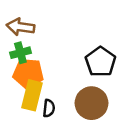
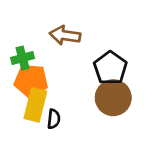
brown arrow: (20, 27) -> (65, 35), moved
brown circle: (91, 103) -> (113, 98), moved

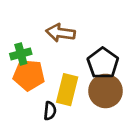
yellow rectangle: (35, 105) -> (67, 90), moved

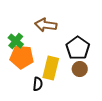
green cross: (21, 54) -> (16, 41), turned -35
brown circle: (106, 91) -> (80, 69), size x0.6

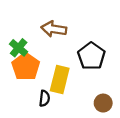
orange pentagon: (22, 57) -> (26, 67), turned 30
brown circle: (80, 69) -> (103, 103), moved

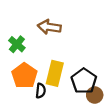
black pentagon: (91, 56) -> (84, 81), moved
orange pentagon: (26, 67) -> (24, 76), moved

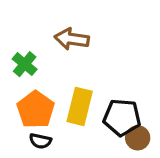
black pentagon: (84, 81) -> (122, 117), turned -30
black semicircle: (41, 91) -> (40, 141), moved, turned 96

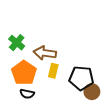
brown arrow: (72, 39) -> (45, 53), moved
yellow rectangle: (80, 106) -> (53, 71), size x0.6

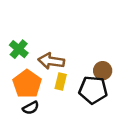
brown circle: (92, 92) -> (103, 71), moved
black semicircle: (27, 94) -> (31, 108), turned -40

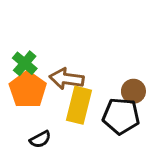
yellow rectangle: (61, 81) -> (79, 105), size x1.6
orange pentagon: (27, 84) -> (28, 90), moved

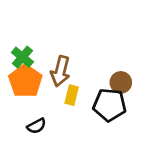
brown arrow: (67, 79) -> (60, 71), turned -84
yellow rectangle: (79, 105) -> (72, 95), size x0.6

